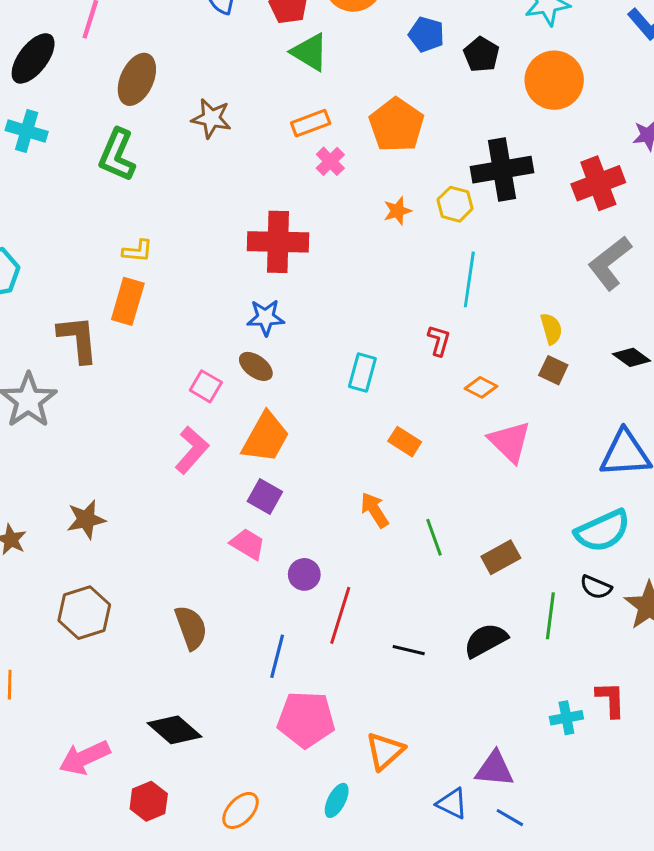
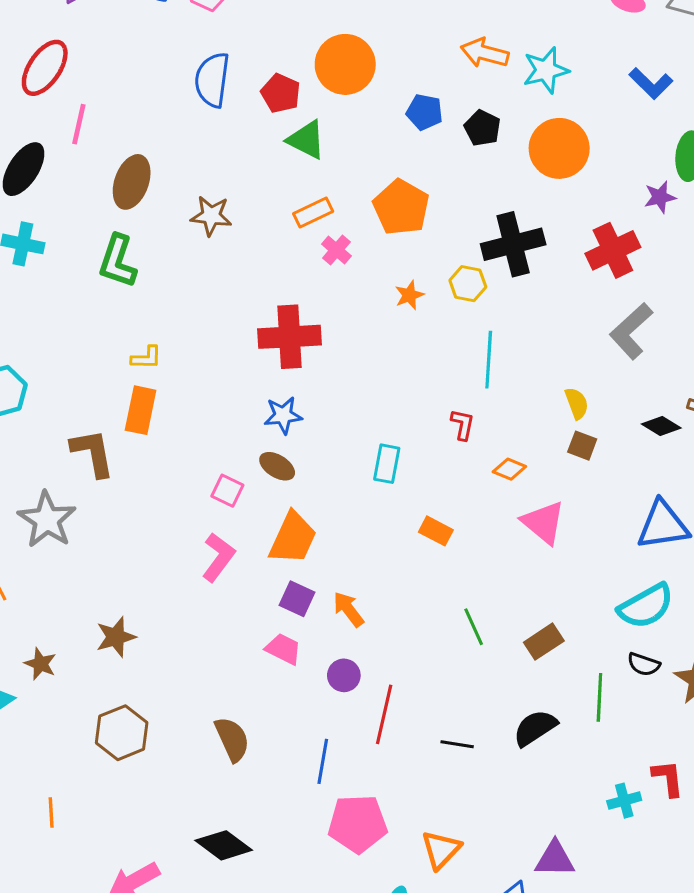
orange arrow: (374, 510) -> (348, 609), moved

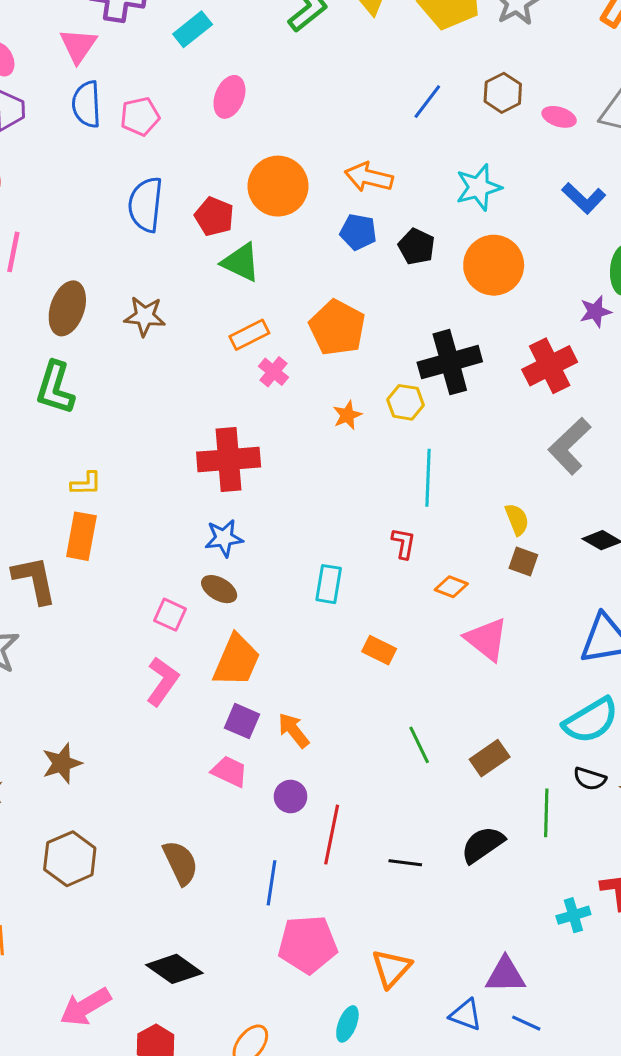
orange arrow: (485, 53) -> (369, 177), moved
brown star: (211, 216) -> (145, 316), moved

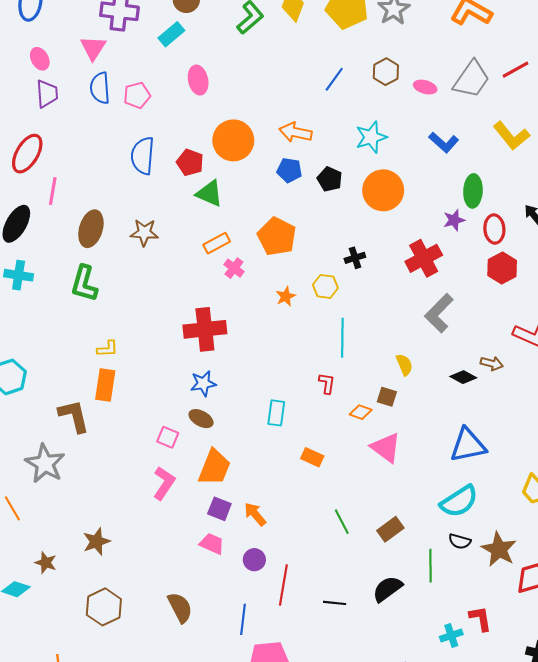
pink ellipse: (229, 97) -> (198, 80), turned -32
black cross: (450, 362) -> (355, 258), size x0.5
brown square: (523, 562) -> (387, 397), moved

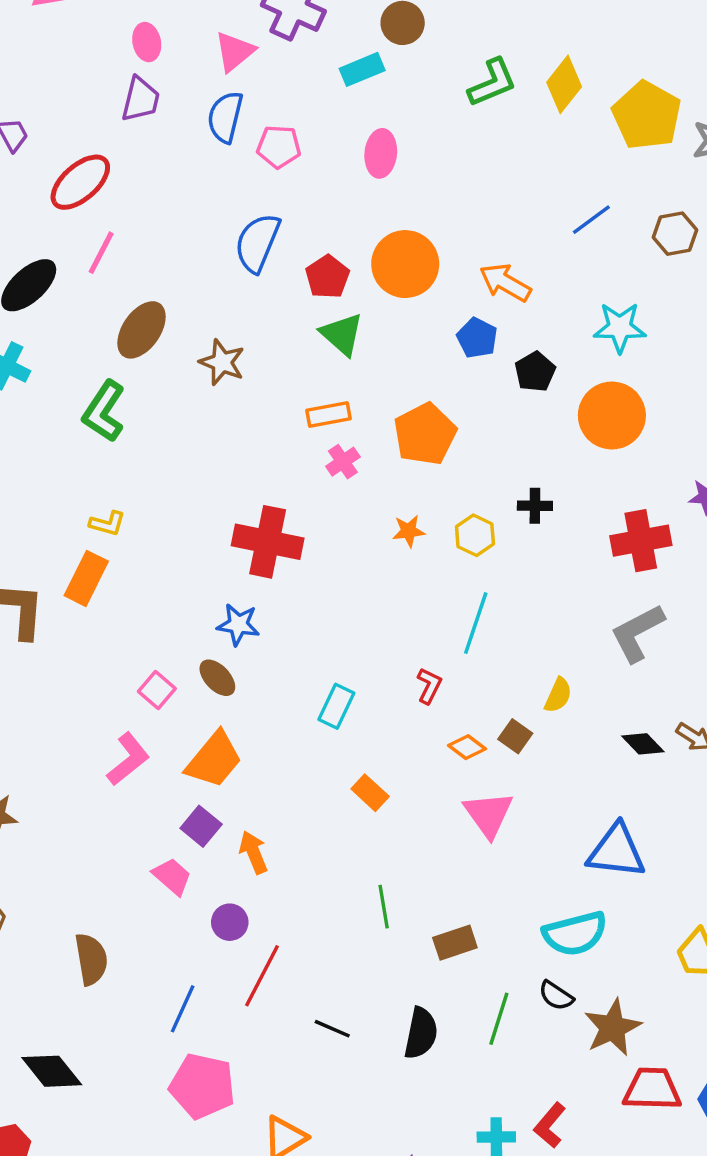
yellow semicircle: (404, 365) -> (558, 695), turned 30
black semicircle: (387, 589) -> (421, 1033), turned 120
red L-shape: (480, 619) -> (550, 1125), turned -148

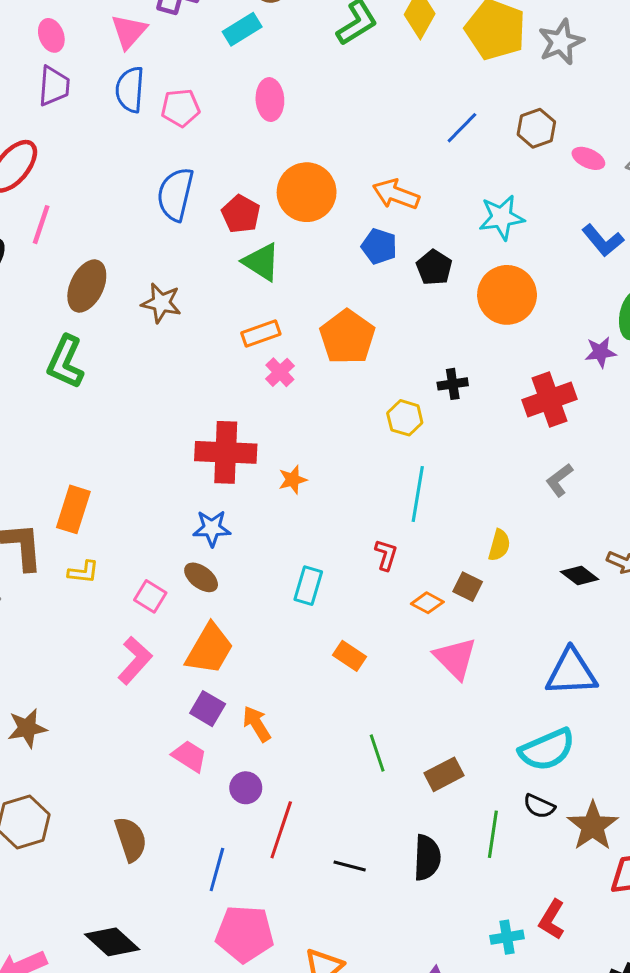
yellow L-shape: (107, 524) -> (83, 572), moved
orange star: (409, 531) -> (293, 480), moved
gray L-shape: (637, 633) -> (559, 480), size x0.6

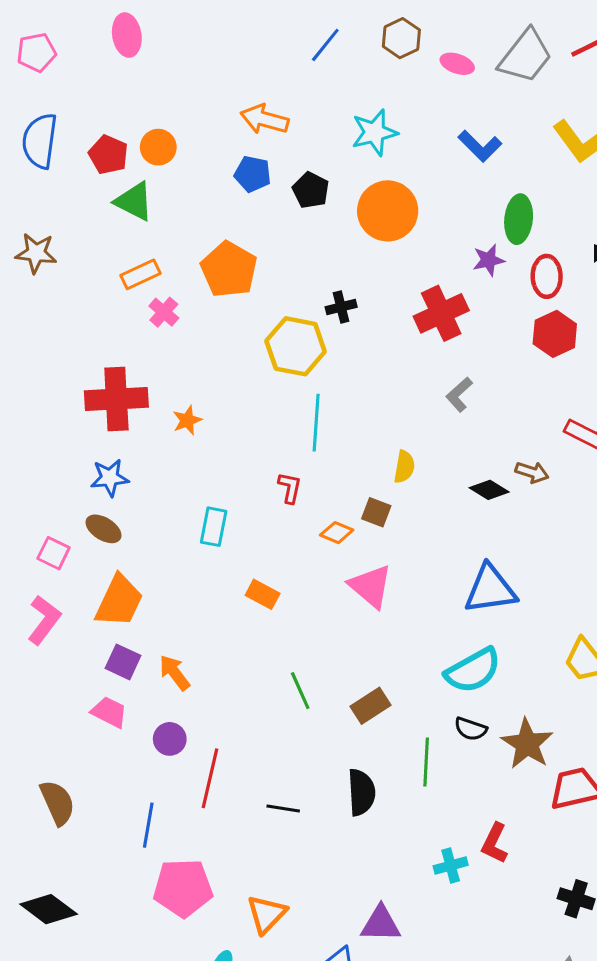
orange circle: (307, 192) -> (158, 147), moved, size x0.6
yellow hexagon: (405, 418) -> (296, 346), size x1.6

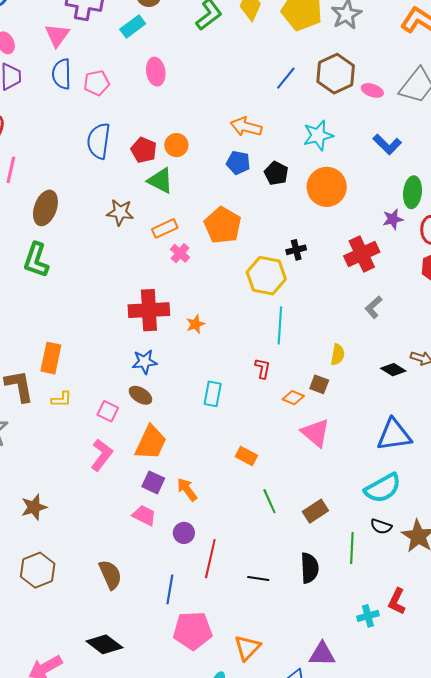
brown hexagon: (401, 38) -> (336, 74), size x1.5
brown star: (36, 253) -> (120, 212), moved
orange rectangle: (263, 594) -> (246, 456), moved

